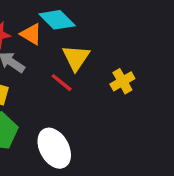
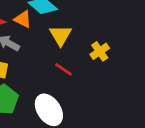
red line: (62, 83) -> (64, 69), moved

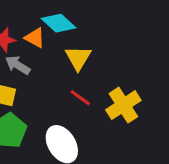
yellow cross: (100, 51) -> (123, 105), moved, size x1.5

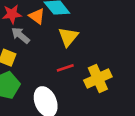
red line: (80, 98) -> (65, 68), turned -63

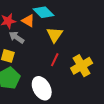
red line: (65, 68) -> (55, 60), turned -40

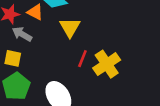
red line: (55, 60) -> (82, 59), moved

